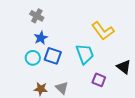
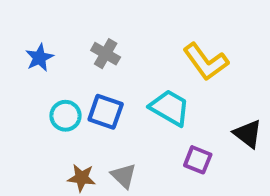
gray cross: (37, 16) -> (106, 54), moved
blue star: (41, 38) -> (39, 58), moved
cyan trapezoid: (85, 54) -> (170, 108), turned -40

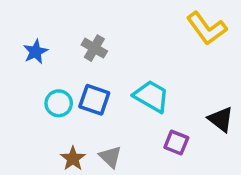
yellow L-shape: (206, 62) -> (207, 28), moved
brown star: (82, 178) -> (73, 159), turned 30

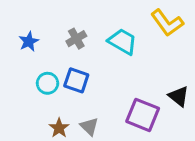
gray cross: (94, 48) -> (76, 39), turned 30
cyan trapezoid: (151, 96) -> (122, 41), moved
purple square: (176, 143) -> (143, 115), size x1.6

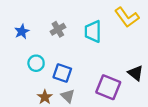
cyan trapezoid: (122, 41) -> (93, 31), turned -120
blue square: (76, 80) -> (62, 73), moved

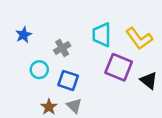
yellow L-shape: (127, 17) -> (139, 38), moved
gray cross: (58, 29) -> (62, 48), moved
purple square: (108, 87) -> (119, 67), moved

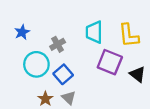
yellow L-shape: (139, 38) -> (129, 35), turned 30
cyan circle: (39, 70) -> (36, 64), size x1.5
blue square: (68, 80) -> (63, 74), turned 30

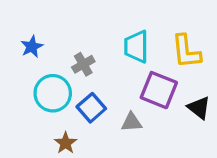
gray triangle: (69, 98) -> (131, 122), moved, turned -48

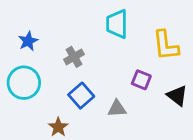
cyan trapezoid: (136, 47) -> (117, 24), moved
purple square: (159, 90) -> (141, 80), size x0.6
cyan circle: (53, 93) -> (24, 83), moved

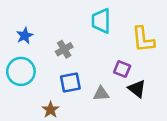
blue square: (81, 96) -> (70, 83), turned 30
black triangle: (177, 96) -> (137, 89), moved

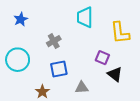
blue star: (25, 36) -> (21, 19), moved
gray triangle: (101, 94) -> (82, 88), moved

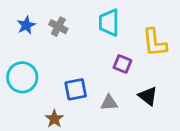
gray cross: (54, 41) -> (58, 27), moved, turned -32
purple square: (102, 58) -> (122, 64), moved
gray triangle: (82, 88) -> (109, 103), moved

